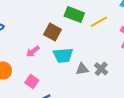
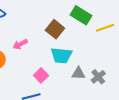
pink arrow: (33, 51) -> (20, 44), moved
pink square: (32, 82) -> (41, 75), moved

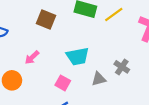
brown square: (55, 29) -> (46, 19), moved
gray triangle: (78, 73) -> (99, 79), moved

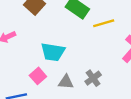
pink square: (63, 83) -> (38, 76), moved

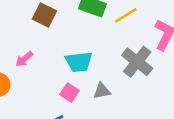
gray cross: (93, 78) -> (137, 62), moved, size x1.6

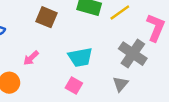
gray triangle: (102, 91) -> (121, 84), moved, turned -35

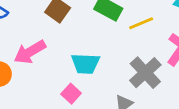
pink arrow: (31, 58) -> (30, 52), size x1.6

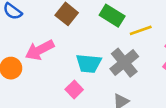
gray cross: (145, 73) -> (124, 63), moved

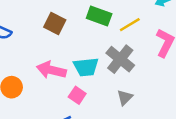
pink arrow: (40, 50) -> (51, 70), moved, turned 52

